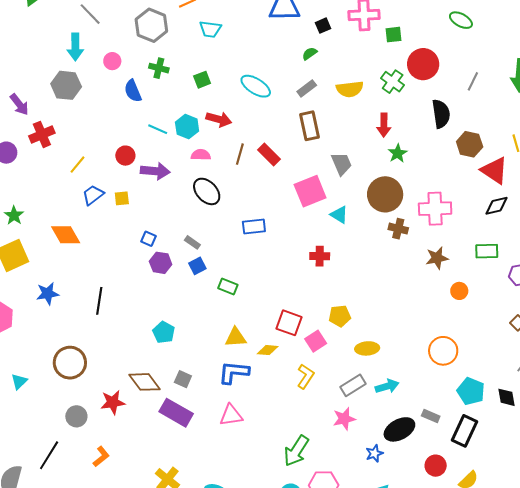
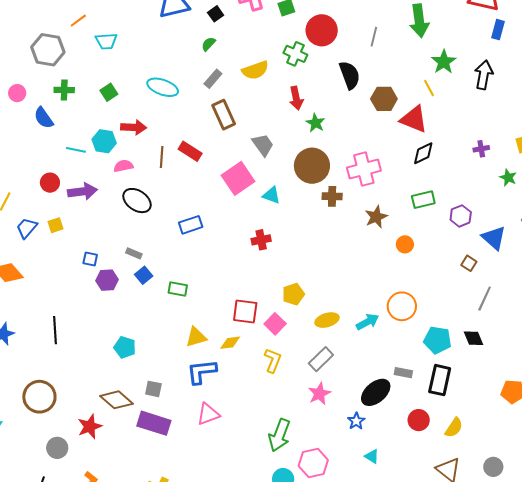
cyan arrow: (387, 386) -> (368, 322), moved

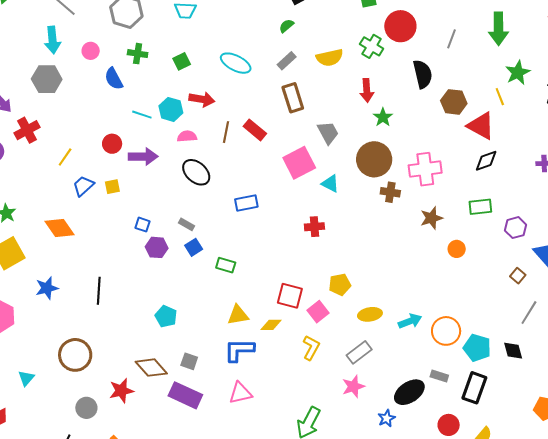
orange circle: (402, 306) -> (446, 331), moved

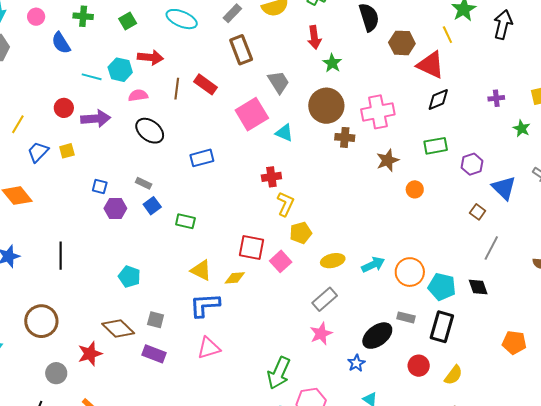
yellow triangle: (238, 315) -> (201, 270), turned 40
yellow L-shape: (311, 348) -> (285, 204), moved
purple rectangle: (185, 395) -> (154, 354), size x0.7

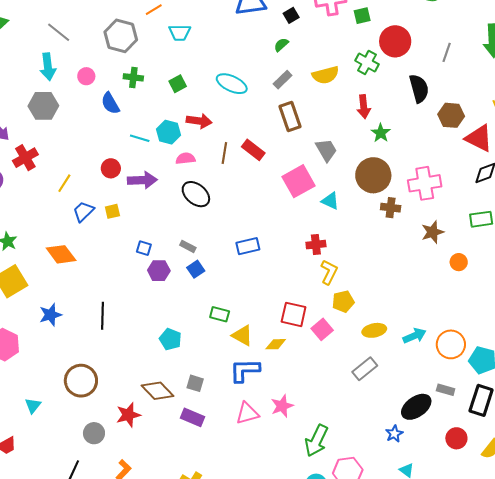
blue rectangle: (202, 158) -> (248, 246), moved
green rectangle: (185, 221) -> (220, 314), moved
pink star: (321, 334) -> (282, 406), moved

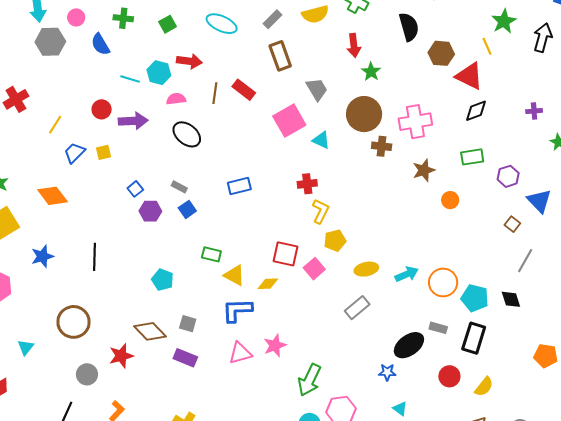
gray hexagon: (43, 106) -> (50, 42), moved
blue square: (144, 248) -> (135, 189), turned 35
blue star: (394, 434) -> (387, 372), turned 30

